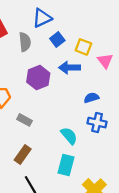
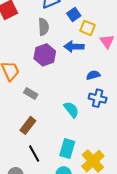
blue square: (57, 40) -> (74, 15), moved
gray semicircle: (25, 42) -> (43, 27), moved
cyan rectangle: (66, 165) -> (67, 148), moved

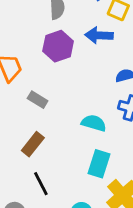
cyan semicircle: (71, 110) -> (94, 123), turned -36
cyan rectangle: (67, 148) -> (99, 164), moved

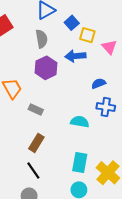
cyan rectangle: (99, 164) -> (80, 163), moved
black line: (41, 184) -> (33, 170), moved

